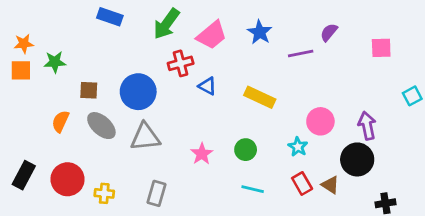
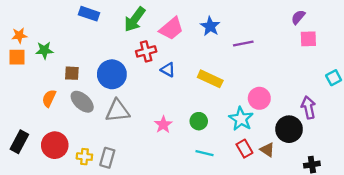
purple semicircle: (329, 32) -> (298, 17), moved
purple arrow: (367, 126) -> (308, 107), moved
cyan star: (298, 147) -> (241, 119), size x1.5
gray rectangle: (157, 193) -> (107, 158), moved

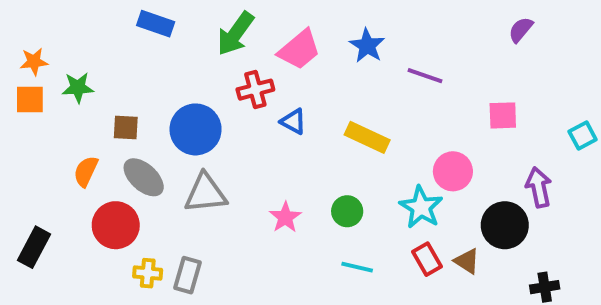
pink square: (308, 39) -> (503, 115), moved
purple line: (243, 43) -> (425, 76), turned 30
red circle: (55, 145) -> (116, 225), moved

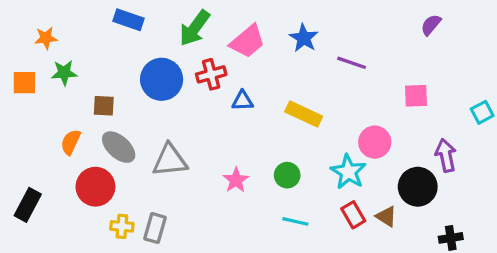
orange star: (34, 62) -> (46, 38), moved
blue triangle: (293, 121) -> (243, 101), turned -30
blue circle: (196, 129) -> (162, 79), moved

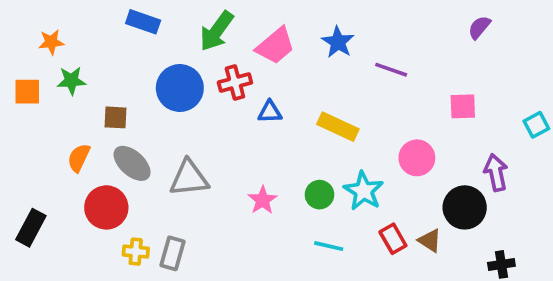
cyan star: (348, 172) -> (364, 191), moved

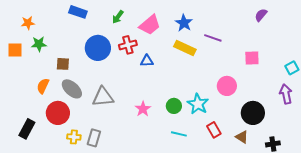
green arrow: (217, 31) -> (118, 17), size x0.6
yellow rectangle: (338, 127) -> (185, 48), moved
purple arrow: (496, 173) -> (286, 94), moved
black rectangle: (31, 228) -> (27, 129), moved
brown triangle: (430, 241) -> (242, 137), moved

